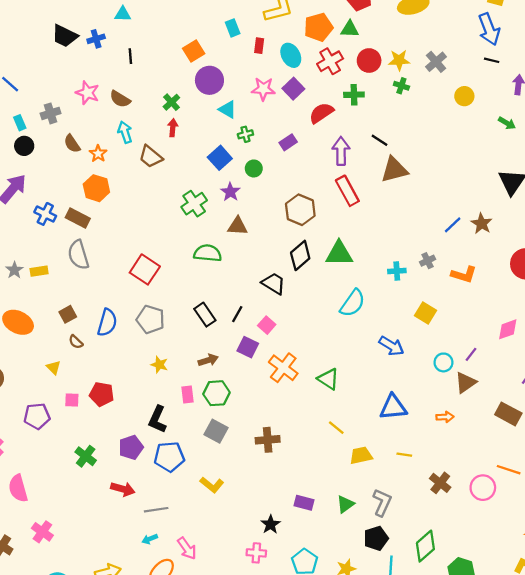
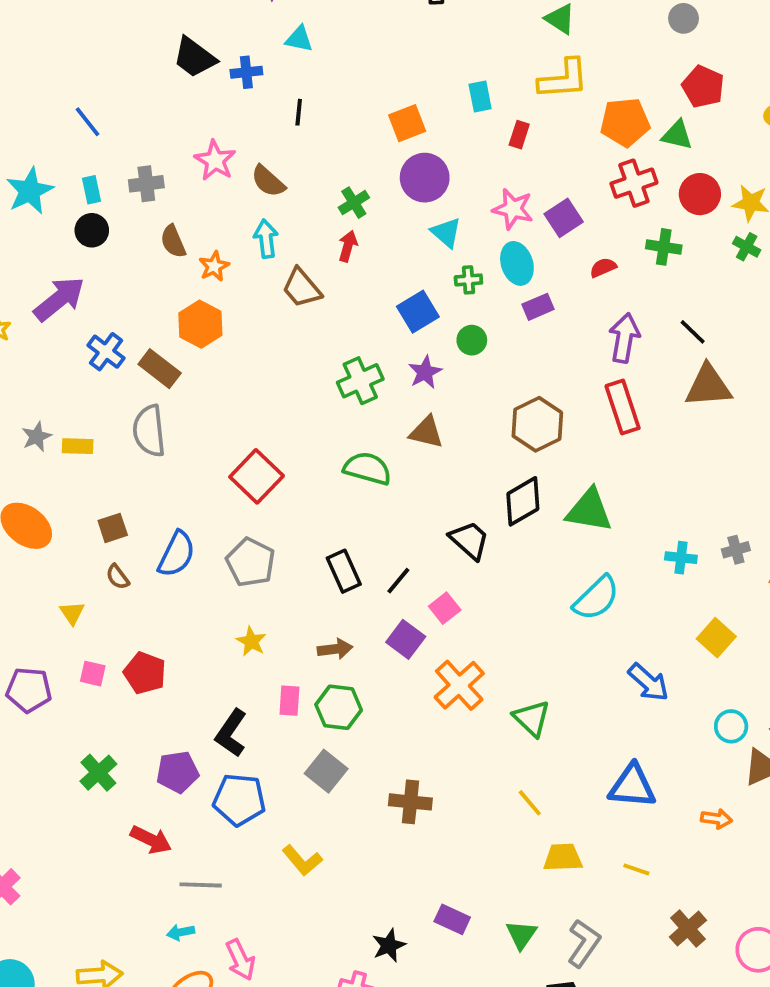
cyan ellipse: (291, 55) -> (517, 263), moved
red semicircle: (321, 113) -> (603, 268), size x0.6
green triangle: (345, 504) -> (521, 935), turned -30

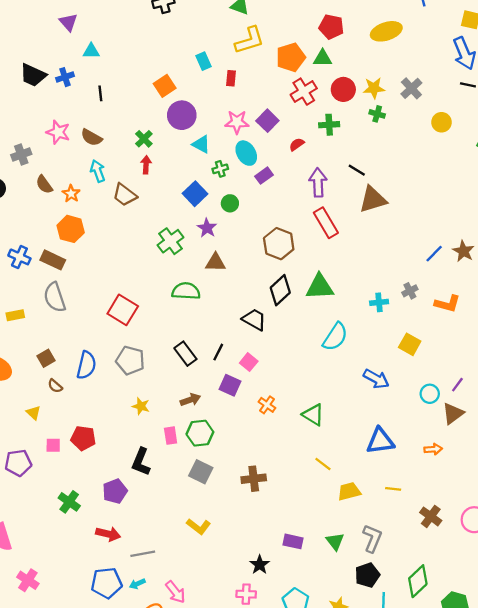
orange cross: (459, 685) -> (267, 405), size x0.6
blue pentagon: (239, 800) -> (107, 583), moved

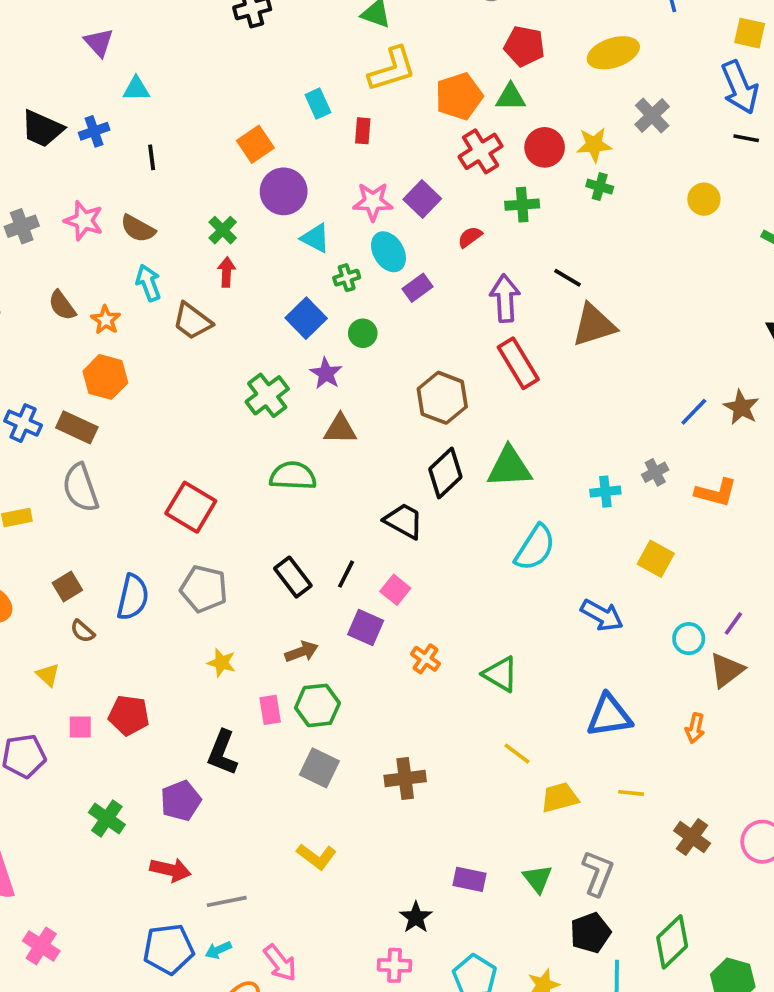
gray cross: (411, 88) -> (652, 116), moved
gray cross: (21, 155) -> (22, 226), moved
orange arrow: (433, 449) -> (695, 728), turned 108

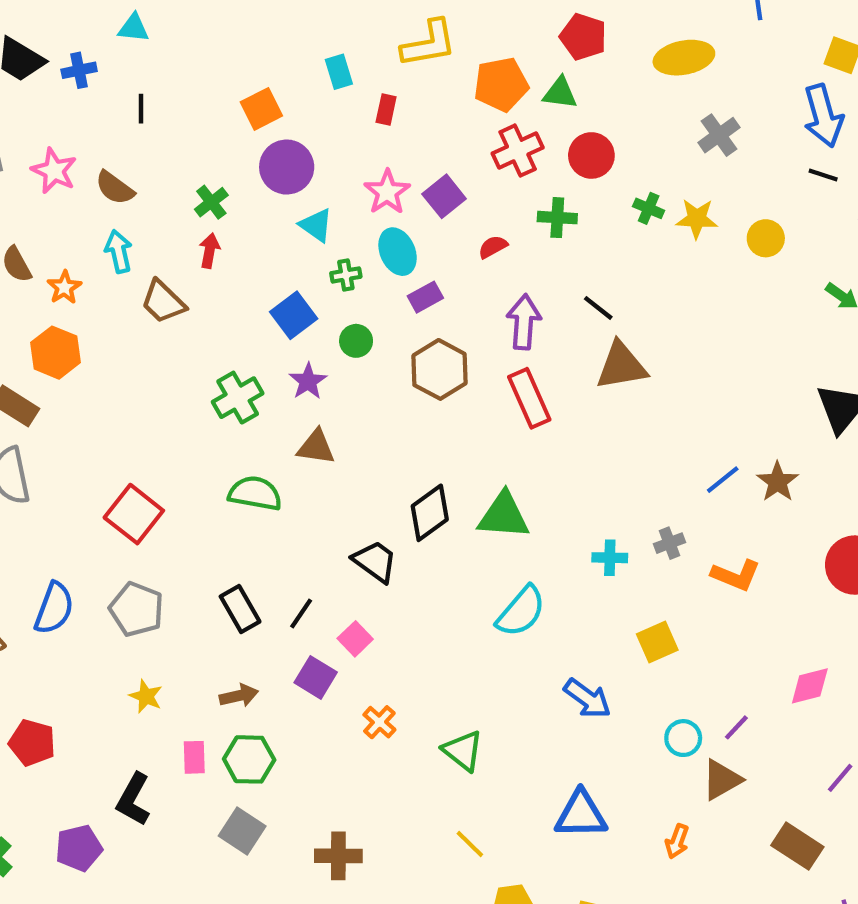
yellow star: (594, 145) -> (697, 219), moved
pink star: (373, 202) -> (387, 192), turned 30
brown hexagon: (442, 398) -> (439, 369), moved
yellow square: (656, 559) -> (657, 642), turned 30

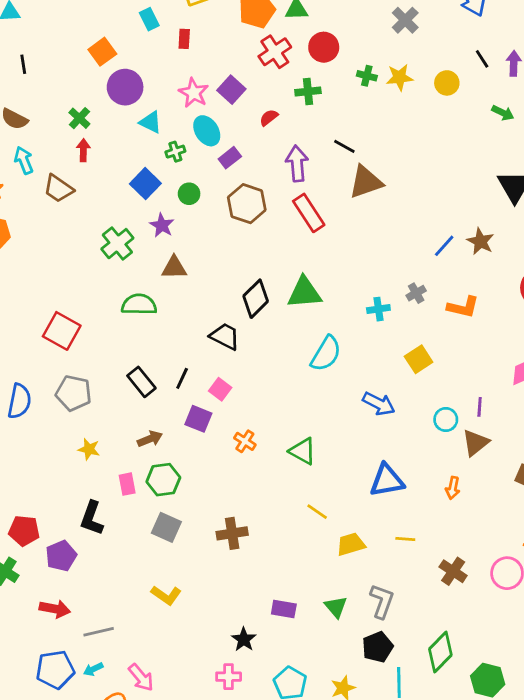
black line: (823, 175) -> (482, 59), moved, turned 48
purple line: (736, 727) -> (480, 407), turned -30
red pentagon: (32, 743) -> (24, 531), moved

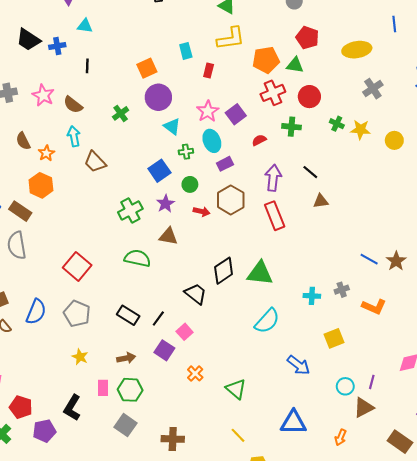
red arrow: (83, 150) -> (202, 211), moved, turned 91
brown triangle: (366, 182) -> (321, 201), size x0.6
blue line: (444, 246) -> (369, 259), turned 66
black rectangle: (141, 382) -> (128, 315), turned -30

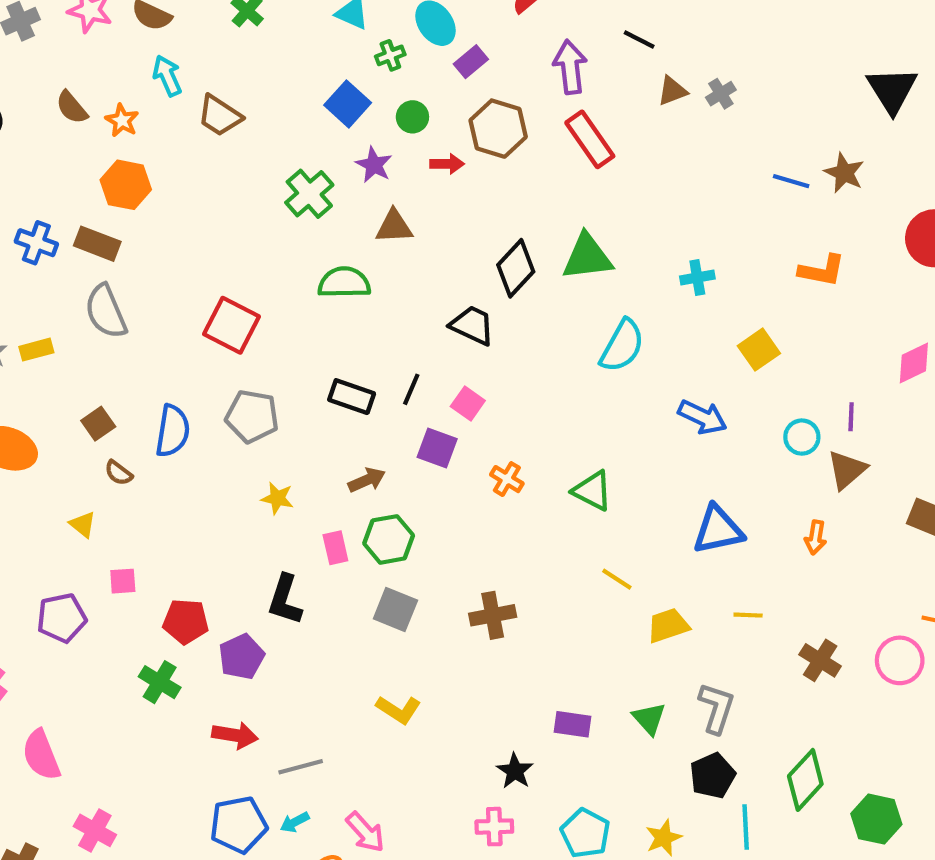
gray cross: (342, 290) -> (721, 94), moved

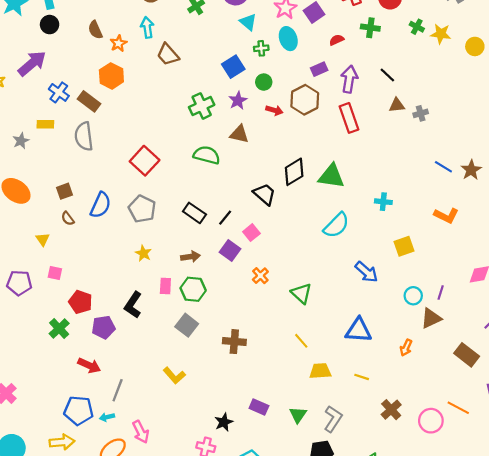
purple rectangle: (471, 62) -> (319, 69), moved
yellow rectangle: (36, 350) -> (45, 124), moved
gray line: (301, 767) -> (118, 390), turned -70

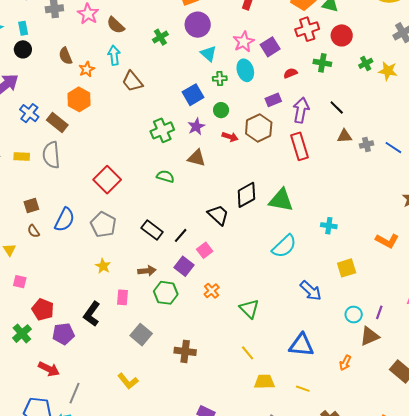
green cross: (417, 27) -> (366, 63), turned 32
yellow rectangle: (45, 124) -> (22, 156), moved
green semicircle: (207, 155) -> (165, 176), size x0.7
blue line: (443, 167) -> (393, 148), moved
green hexagon: (193, 289) -> (166, 293), moved

